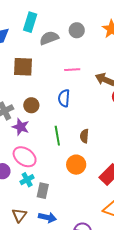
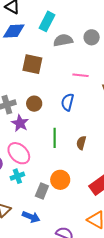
orange circle: (76, 165) -> (60, 180), moved
gray rectangle: (43, 191) -> (42, 191), moved

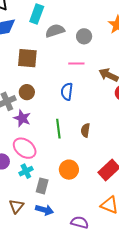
gray circle: (92, 37) -> (84, 36), moved
brown circle: (34, 104) -> (27, 92), moved
gray rectangle: (42, 191) -> (42, 186), moved

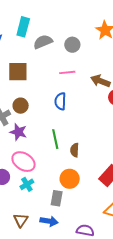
brown semicircle: (85, 130) -> (75, 150), moved
gray rectangle: (42, 186) -> (57, 198), moved

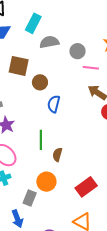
pink line: (67, 72) -> (91, 68), moved
brown circle: (21, 106) -> (40, 82), moved
blue arrow: (49, 221) -> (17, 219), turned 48

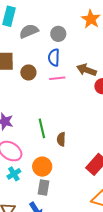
pink line: (91, 68) -> (57, 78), moved
blue semicircle: (54, 104) -> (54, 58), moved
orange circle: (46, 182) -> (42, 167), moved

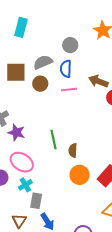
gray semicircle: (29, 31) -> (43, 62), moved
orange circle: (42, 167) -> (80, 175), moved
gray rectangle: (44, 188) -> (36, 201), moved

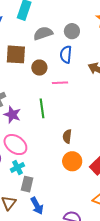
gray semicircle: (43, 62) -> (43, 33), moved
pink line: (69, 89) -> (60, 83), moved
green line: (53, 139) -> (42, 108), moved

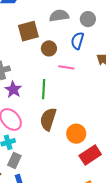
brown square: (16, 54) -> (28, 31), turned -30
brown semicircle: (67, 136) -> (48, 119), moved, size x1.6
orange circle: (72, 161) -> (76, 134), moved

